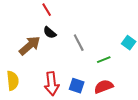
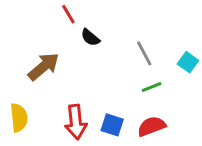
black semicircle: (50, 33) -> (90, 37), moved
gray line: (79, 43) -> (144, 53), moved

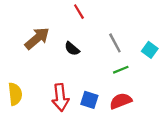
red line: (68, 14) -> (79, 12), moved
black semicircle: (90, 37) -> (72, 49), moved
brown arrow: (44, 67) -> (37, 38), moved

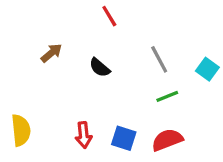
brown arrow: (37, 38) -> (51, 53), size x0.6
red arrow: (60, 97) -> (84, 135), size x0.7

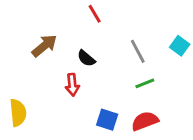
brown arrow: (51, 53) -> (44, 46), size x1.4
cyan square: (207, 69) -> (180, 46), moved
red arrow: (84, 135) -> (72, 85), moved

